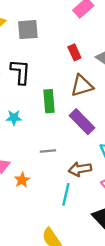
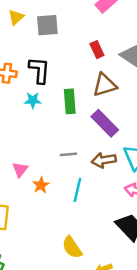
cyan star: (14, 118) -> (33, 100), moved
brown arrow: (80, 169) -> (104, 160), moved
cyan line: (66, 194) -> (77, 190), moved

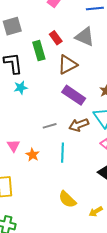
cyan star: (33, 100) -> (21, 88), moved
green rectangle: (70, 101) -> (39, 51), moved

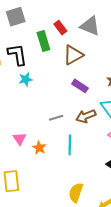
purple rectangle: (74, 95) -> (80, 86), size x0.7
yellow semicircle: (67, 199) -> (76, 193), turned 66

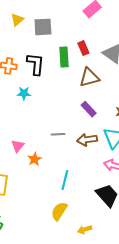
cyan star: (26, 79) -> (24, 93), moved
cyan line: (70, 145) -> (65, 180), moved

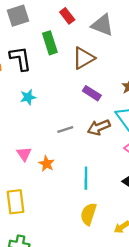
red rectangle: (83, 48) -> (67, 16), moved
cyan star: (24, 93) -> (28, 97), moved

